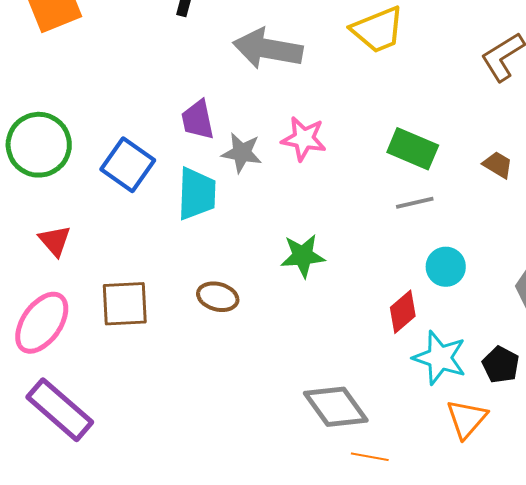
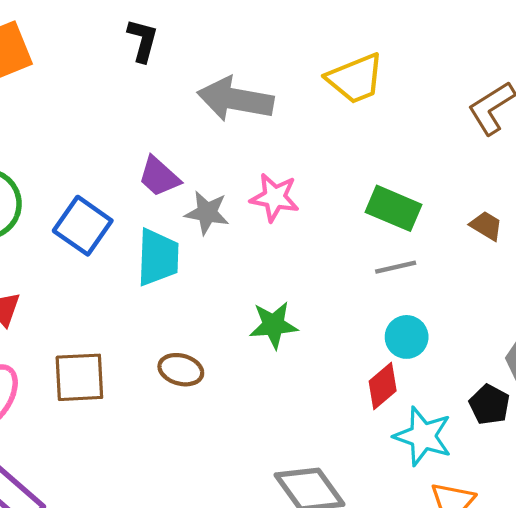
purple trapezoid: (198, 120) -> (159, 177), turned -36
cyan circle: (446, 267) -> (407, 337), moved
black pentagon: (501, 365) -> (489, 405), moved

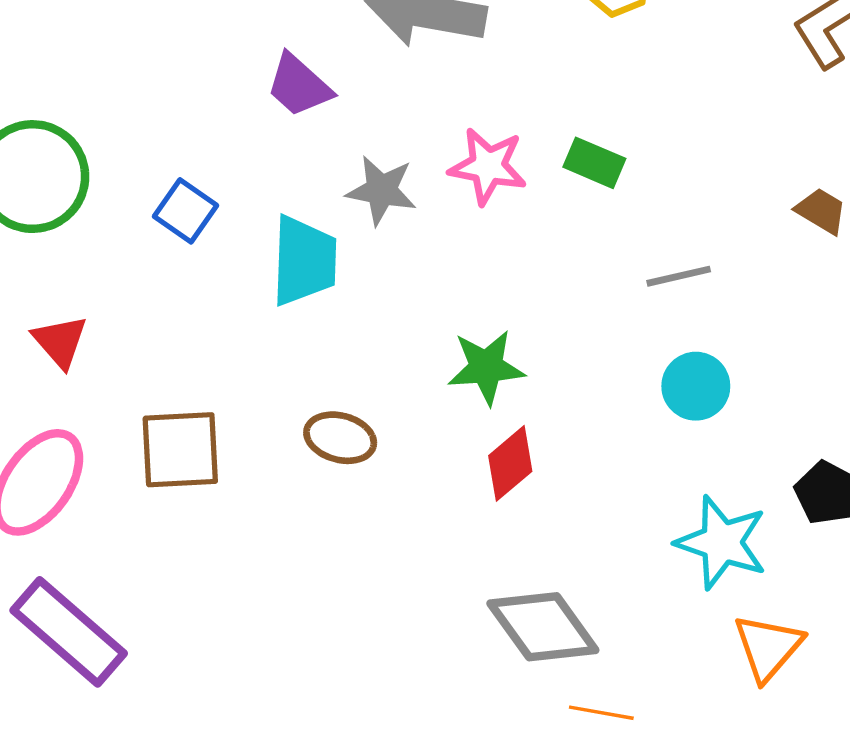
purple trapezoid: (159, 177) -> (299, 85), moved
green rectangle: (393, 208) -> (594, 163), moved, size x0.7
blue square: (83, 226) -> (185, 211), size x0.7
red diamond: (383, 386) -> (510, 463), moved

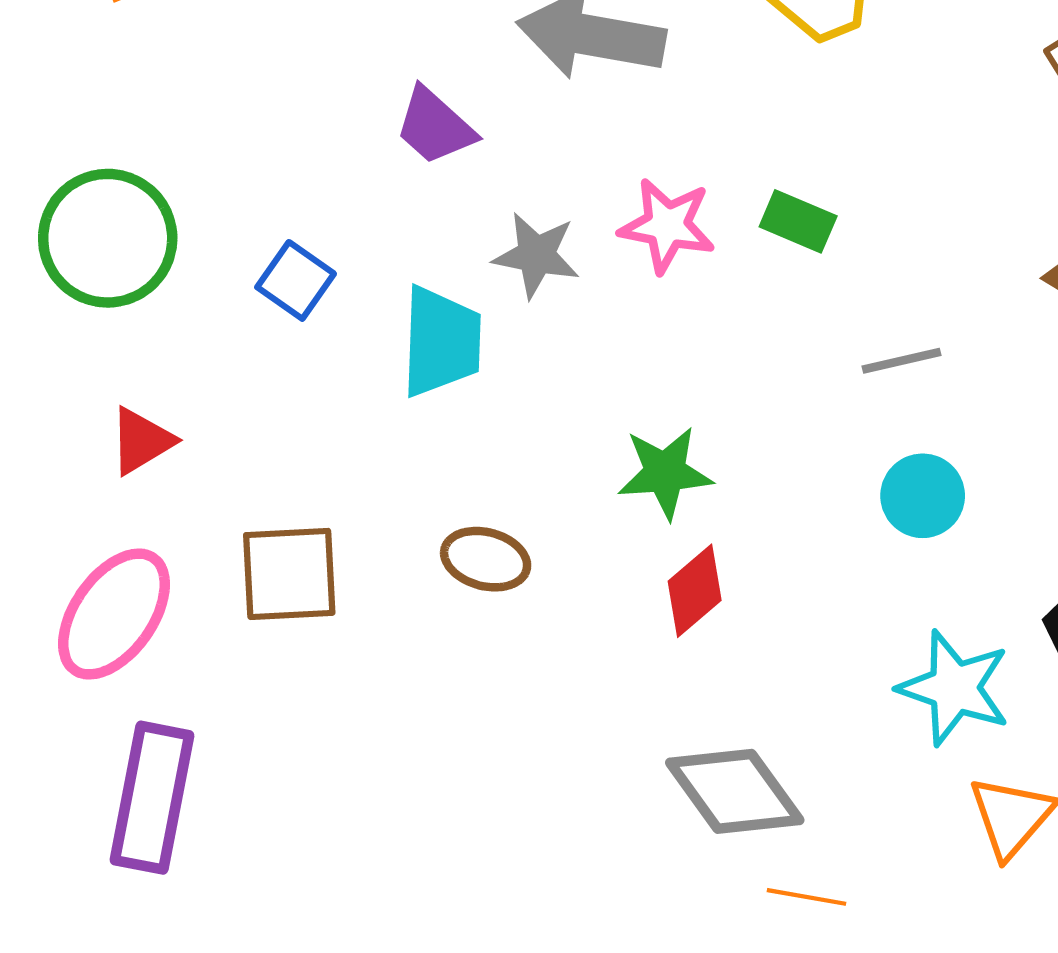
red triangle: (60, 341) -> (141, 441), turned 40
purple rectangle: (69, 632) -> (152, 798), turned 60

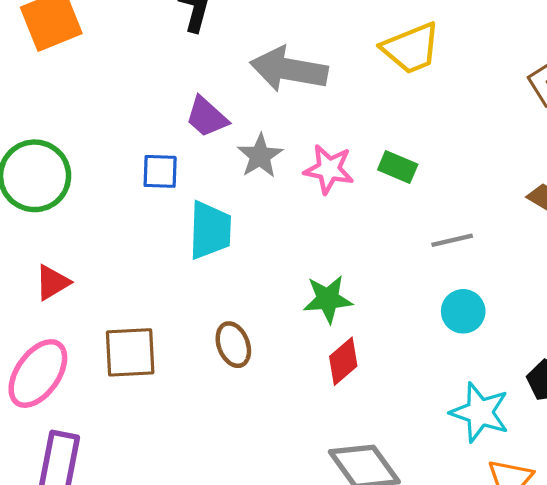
gray star: (536, 255) -> (260, 156), moved, turned 30
blue square: (296, 280) -> (160, 171), moved, turned -33
brown ellipse: (486, 559) -> (233, 345), turned 54

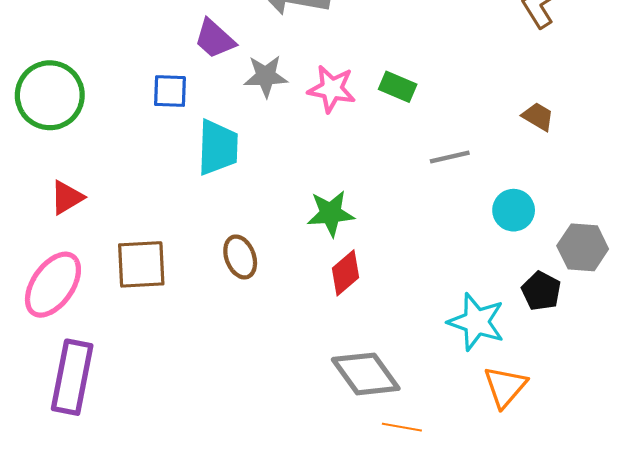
gray star: (260, 156) -> (266, 76), turned 30
cyan circle: (463, 311) -> (514, 210), moved

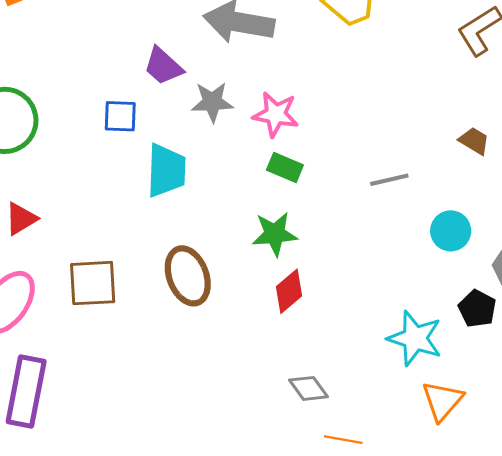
green rectangle: (398, 87) -> (285, 167), moved
brown ellipse: (240, 257) -> (188, 276), size x1.4
gray diamond: (366, 374) -> (308, 388), size x0.6

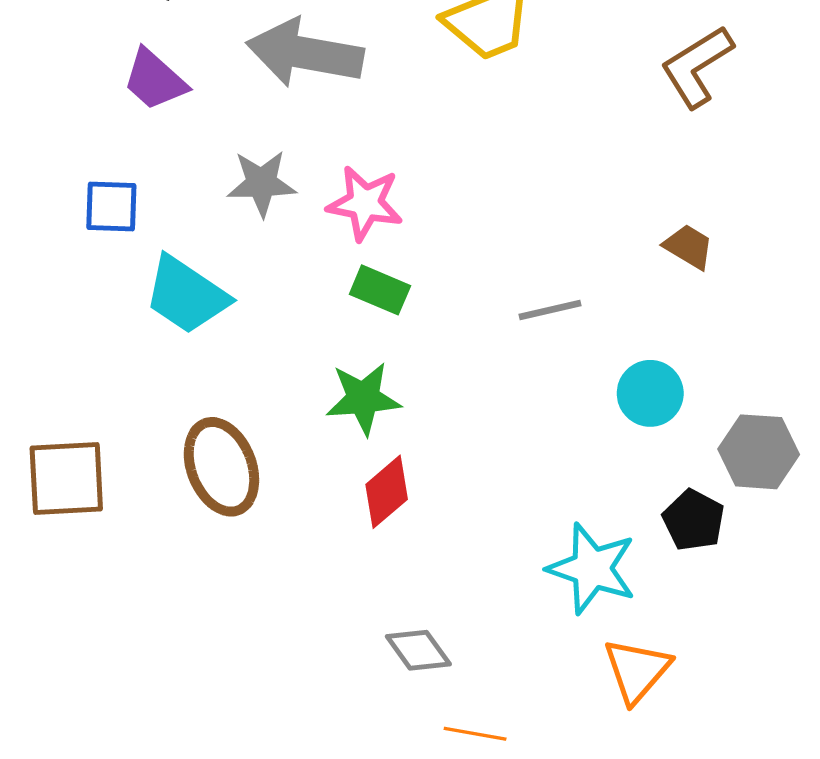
purple trapezoid: (163, 66) -> (155, 80), moved
cyan trapezoid: (166, 171) -> (186, 295), turned 122

